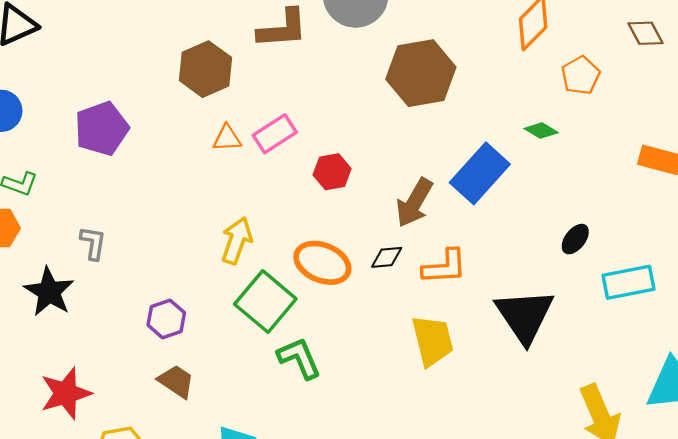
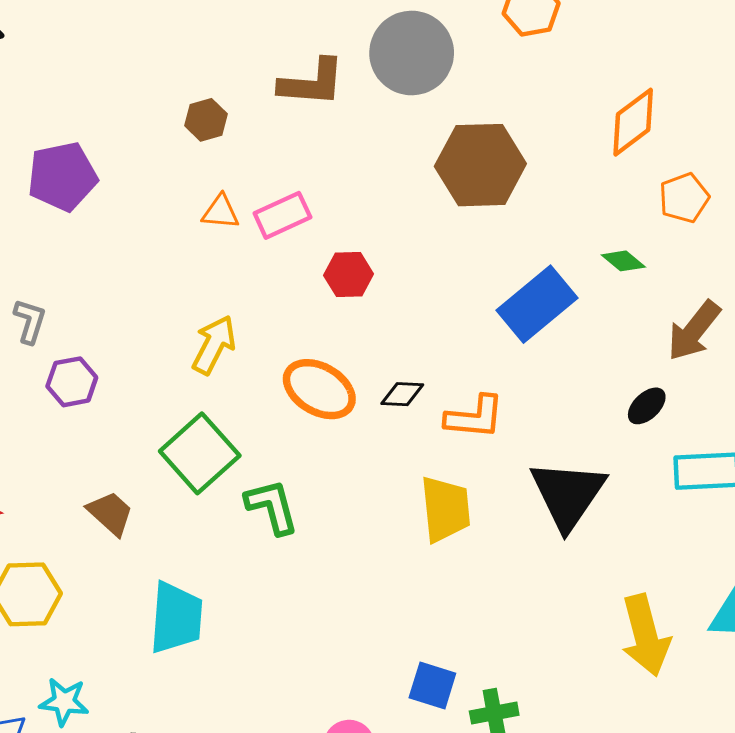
brown hexagon: (206, 69) -> (206, 120), size x0.6
brown arrow: (414, 203) -> (694, 331), moved
green square: (265, 302) -> (200, 453), moved
purple hexagon: (166, 319) -> (72, 382), moved

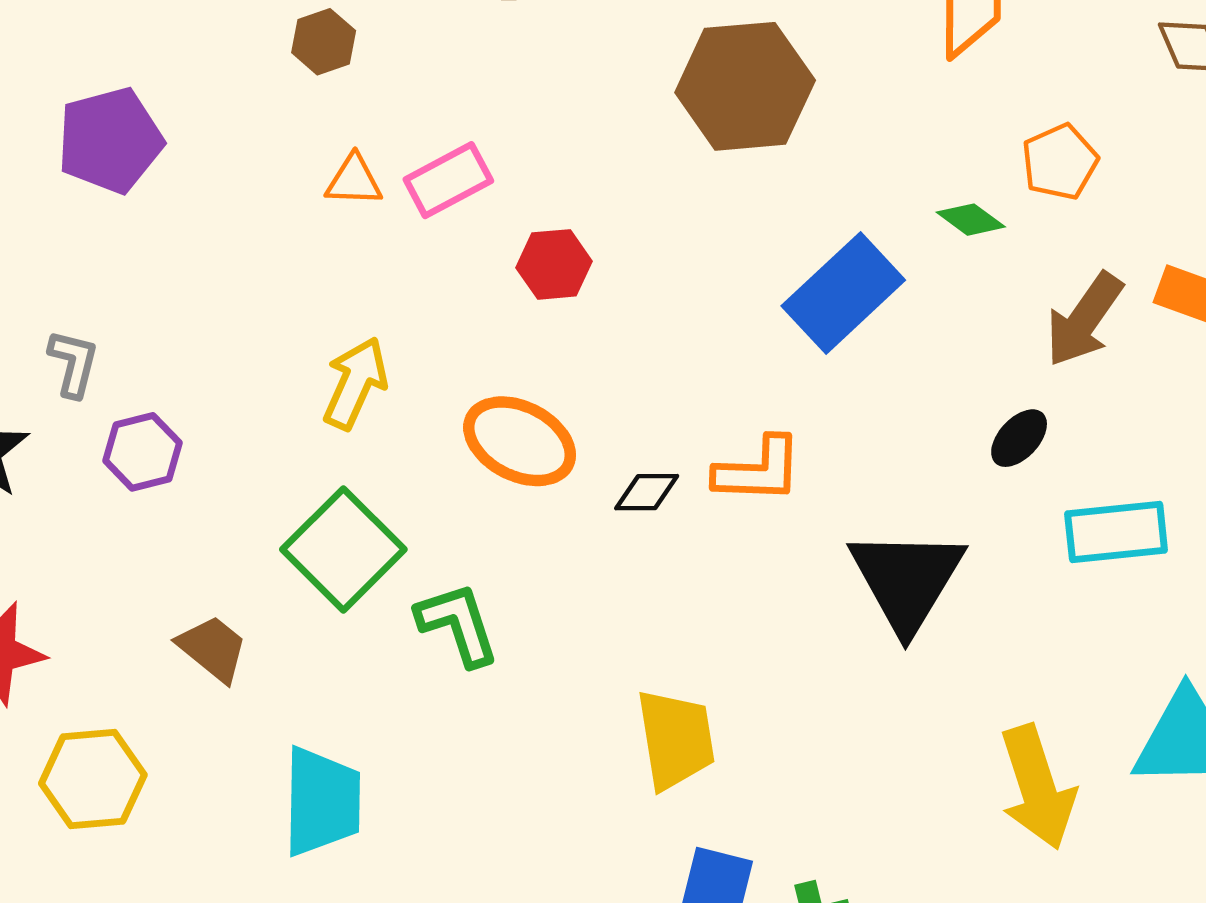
orange pentagon: (684, 198) -> (1060, 162), moved
black diamond: (402, 394) -> (647, 492), moved
yellow trapezoid: (445, 509) -> (676, 739), moved

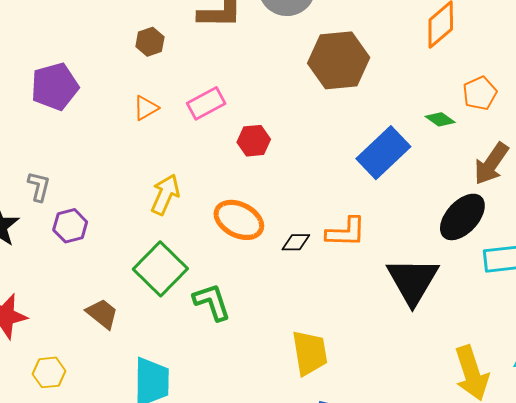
orange triangle: (354, 181) -> (146, 108), moved, turned -32
black ellipse: (1019, 438) -> (462, 217), size x1.8
yellow hexagon: (93, 779) -> (49, 372), size x0.7

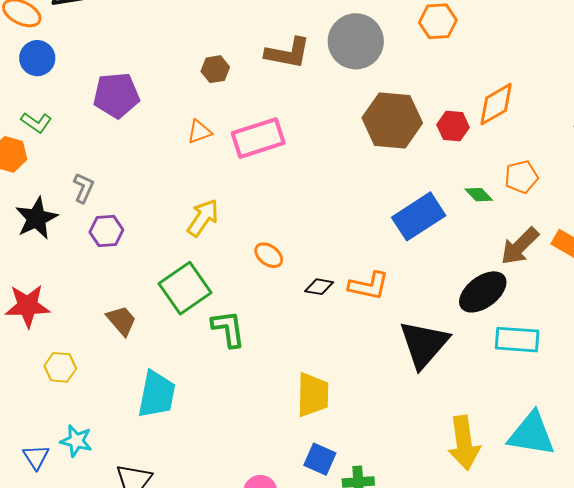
pink rectangle: (206, 103) -> (258, 138), size x1.4
red hexagon: (254, 141) -> (453, 126), moved
orange ellipse: (239, 220) -> (269, 255), size x0.6

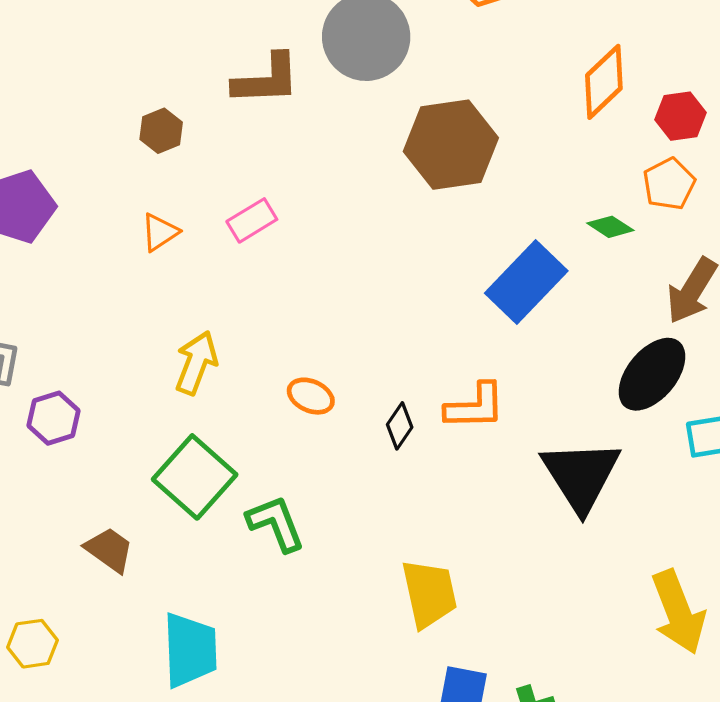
red hexagon: (453, 126) -> (681, 116), moved
pink rectangle: (258, 138) -> (252, 220), size x0.6
black diamond: (319, 287) -> (400, 426), turned -52

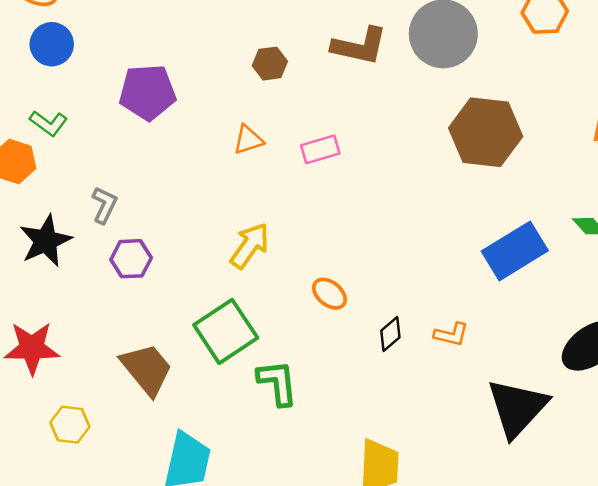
orange L-shape: (475, 406) -> (451, 334), size x0.7
brown trapezoid: (109, 550) -> (147, 369), size x1.4

